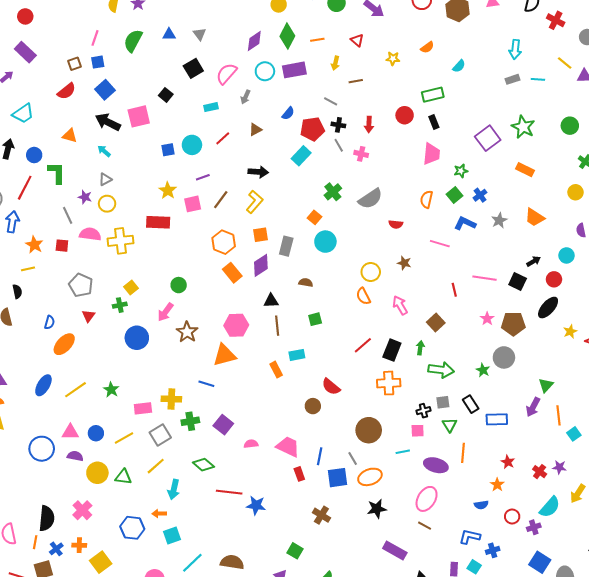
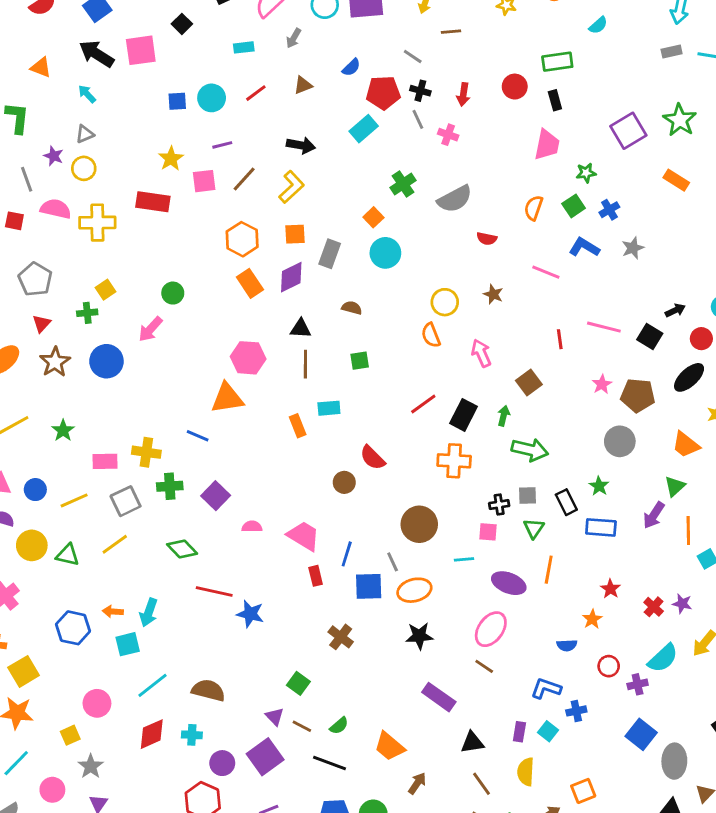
orange trapezoid: (535, 217) -> (686, 445), moved
brown star: (187, 332) -> (55, 362), moved
green star: (483, 370) -> (599, 486), moved
cyan arrow: (174, 489) -> (149, 612), moved

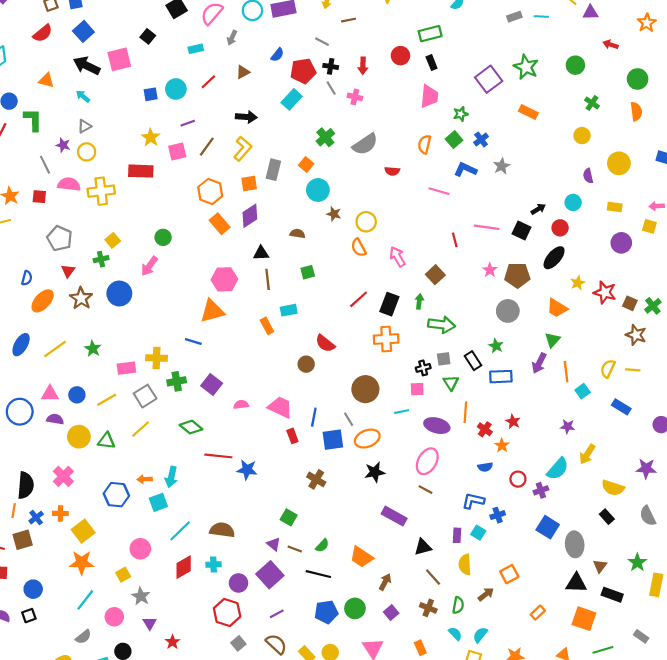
gray rectangle: (330, 254) -> (273, 170), moved
brown star: (493, 294) -> (334, 214), moved
red cross: (654, 607) -> (485, 429), moved

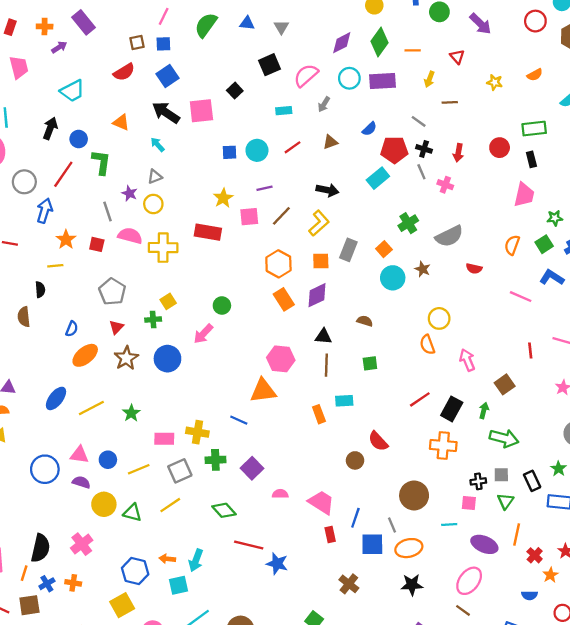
brown star: (334, 214) -> (423, 269), moved
yellow square: (83, 531) -> (122, 605), moved

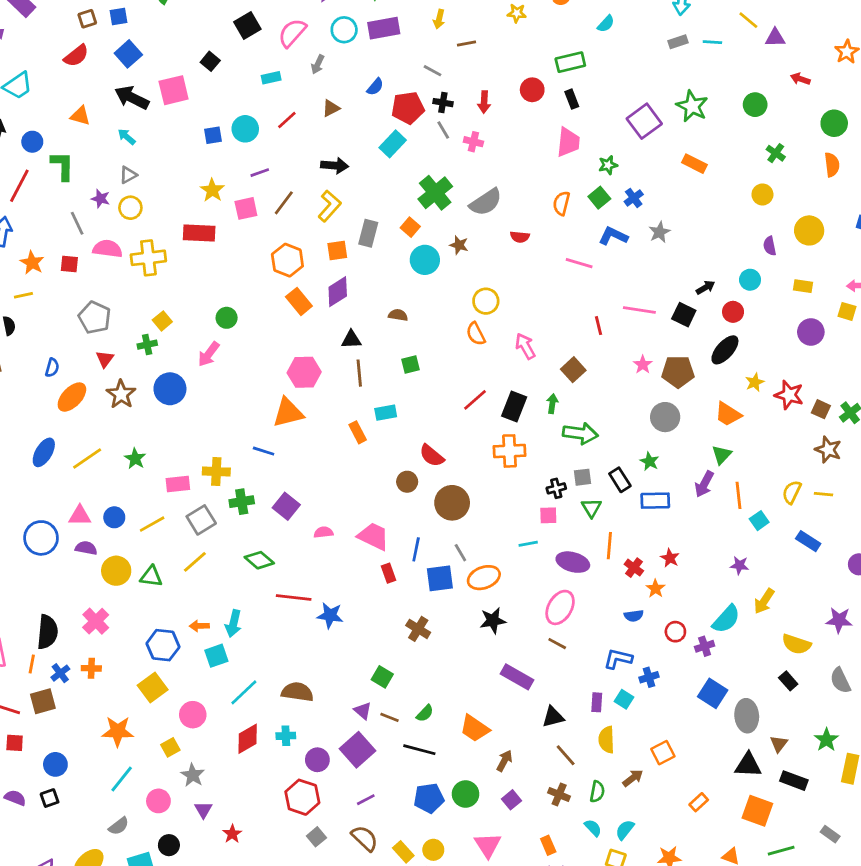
green cross: (408, 223) -> (435, 193), size x1.4
brown circle: (414, 495) -> (452, 503), moved

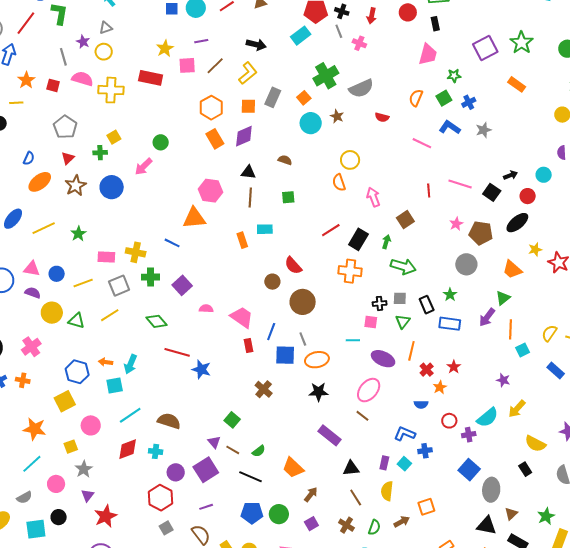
red star: (232, 834) -> (106, 516), size x1.6

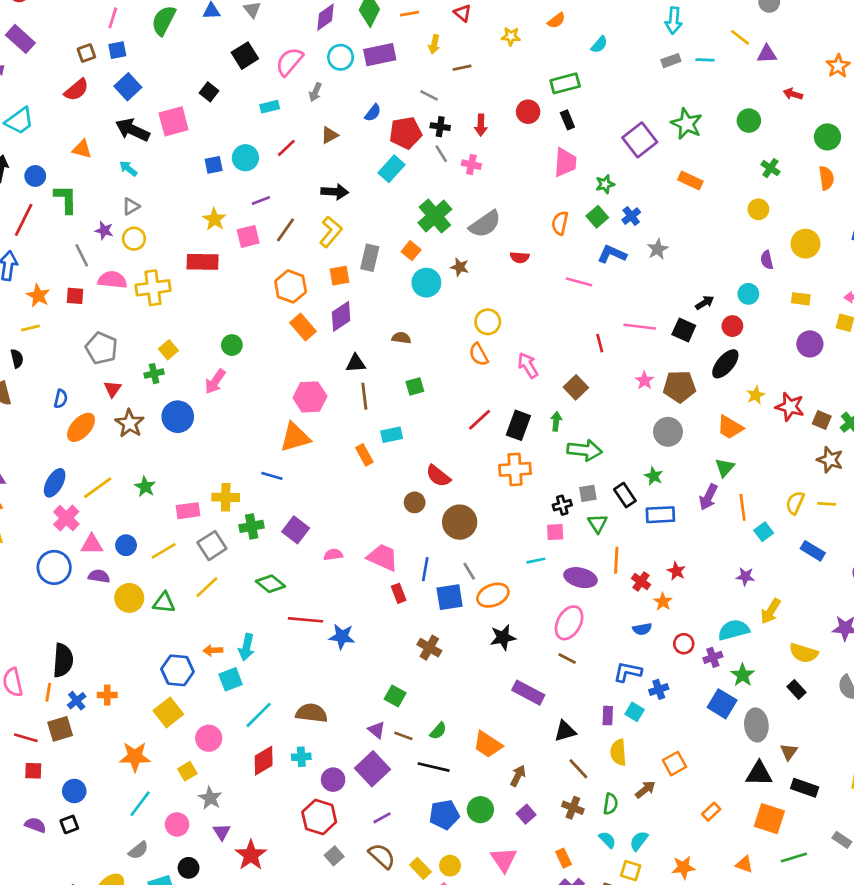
pink cross: (31, 347) -> (66, 518), moved
cyan semicircle: (487, 417) -> (734, 630), turned -145
green star: (546, 516) -> (743, 675), moved

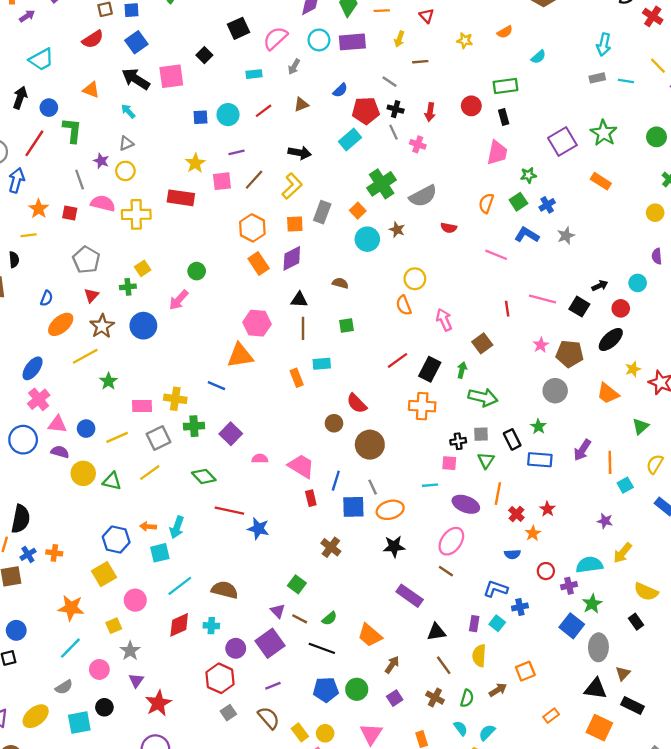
green triangle: (725, 468) -> (641, 426), moved
yellow line: (98, 488) -> (85, 356), moved

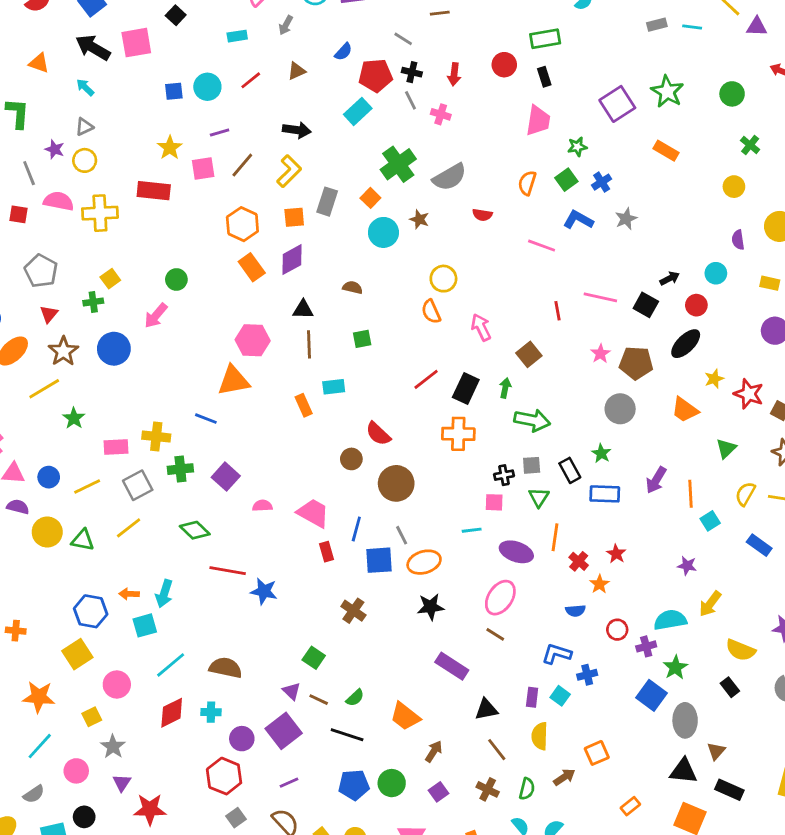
red star: (158, 703) -> (150, 809), turned 30

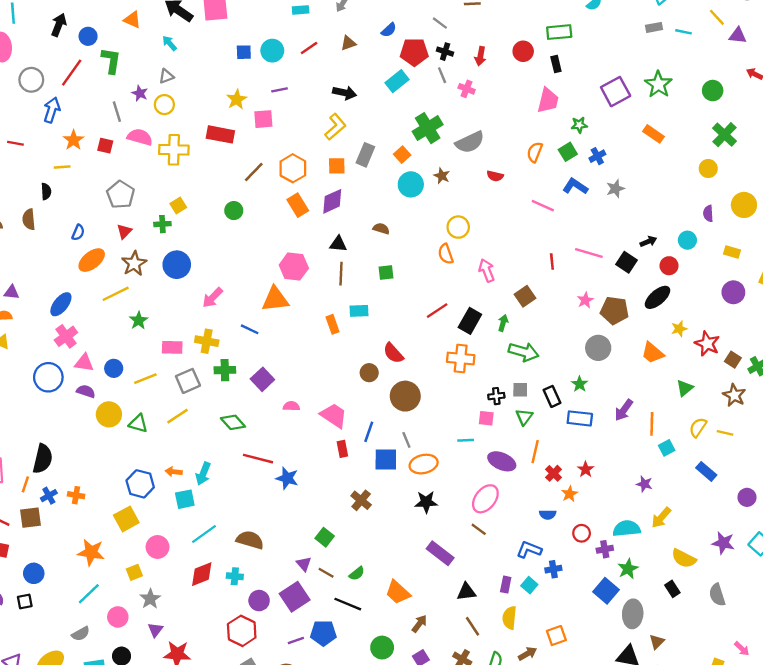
green cross: (750, 145) -> (725, 135), size x1.5
brown line: (242, 165) -> (254, 172), moved
pink arrow: (156, 316) -> (213, 298), moved
blue pentagon: (354, 785) -> (323, 633), moved

